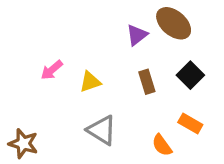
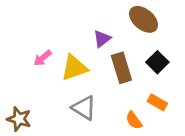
purple triangle: (137, 35) -> (102, 39), moved
yellow triangle: (90, 82) -> (74, 68), size x1.5
brown rectangle: (147, 82) -> (121, 68), size x1.5

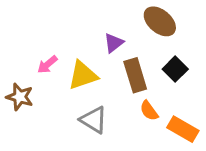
orange rectangle: (157, 102) -> (183, 129), moved, size x1.4
brown star: (19, 119) -> (20, 97), moved
orange semicircle: (134, 120) -> (149, 111), moved

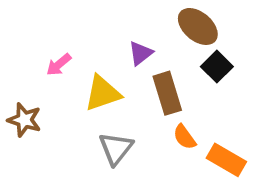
pink arrow: (47, 64) -> (59, 65), moved
black square: (175, 69) -> (217, 67), moved
gray triangle: (94, 120) -> (116, 148), turned 36

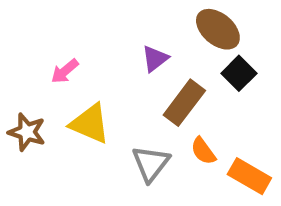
yellow triangle: (103, 93) -> (90, 124), moved, turned 42
brown rectangle: (167, 93) -> (184, 103), turned 54
gray triangle: (116, 148) -> (151, 164), moved

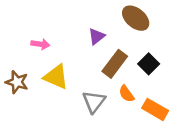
pink arrow: (65, 71) -> (40, 44), turned -132
black square: (239, 73) -> (149, 64), moved

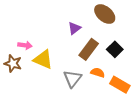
pink arrow: (40, 44) -> (25, 45), moved
orange semicircle: (126, 94) -> (98, 73), turned 144

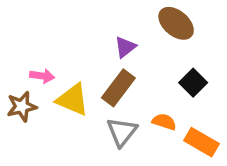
brown rectangle: (89, 49) -> (118, 88), moved
brown star: (13, 63) -> (22, 106), turned -30

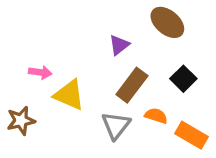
brown rectangle: (118, 88) -> (132, 85), moved
brown star: (22, 106) -> (21, 121), moved

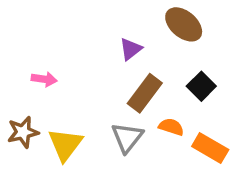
yellow triangle: (69, 95) -> (65, 144), moved, turned 44

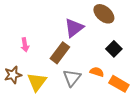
purple triangle: (131, 49) -> (74, 28), size x1.5
pink arrow: (44, 79) -> (25, 45), turned 72
brown rectangle: (145, 93) -> (60, 53), moved

